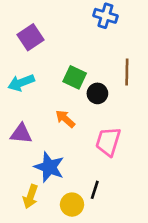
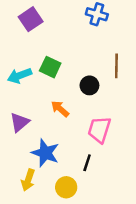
purple square: (30, 37) -> (31, 19), moved
green square: (75, 77) -> (50, 67), moved
purple triangle: (21, 134) -> (20, 122), turned -45
black line: (95, 190) -> (87, 163), moved

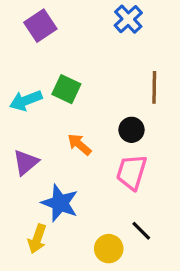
blue cross: (97, 14) -> (128, 19), turned 30
black circle: (89, 85) -> (132, 130), moved
black line: (87, 163) -> (141, 231), moved, turned -63
yellow circle: (66, 187) -> (109, 249), moved

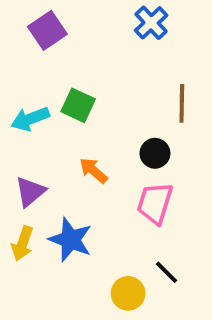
yellow arrow: (37, 239) -> (23, 243), moved

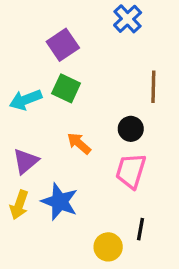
purple square: (47, 30) -> (63, 45), moved
black line: (166, 272) -> (140, 229), turned 55

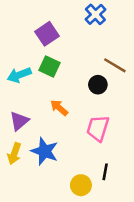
brown line: (153, 87) -> (115, 65), turned -60
black circle: (131, 129) -> (98, 85), moved

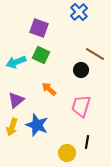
purple square: (47, 34) -> (39, 28), turned -36

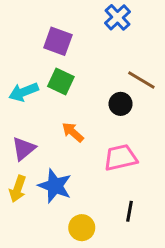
pink trapezoid: (81, 106) -> (121, 158), turned 60
yellow circle: (67, 153) -> (82, 228), moved

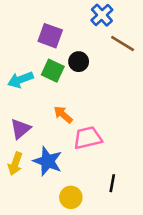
brown line: (141, 80) -> (123, 43), moved
black circle: (121, 104) -> (79, 62), moved
pink trapezoid: (121, 158) -> (88, 138), moved

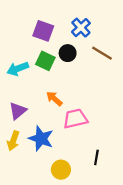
blue cross: (102, 15) -> (81, 28), moved
brown line: (123, 43) -> (102, 53), moved

